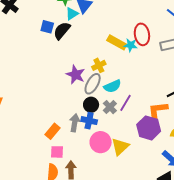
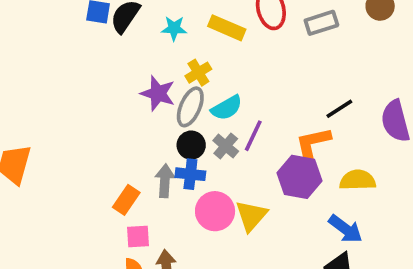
cyan star: (131, 45) -> (174, 28), moved

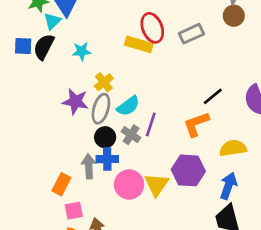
yellow rectangle: (227, 28) -> (139, 44), moved
purple hexagon: (300, 177) -> (188, 170), moved
blue arrow: (346, 229) -> (228, 186), turned -100

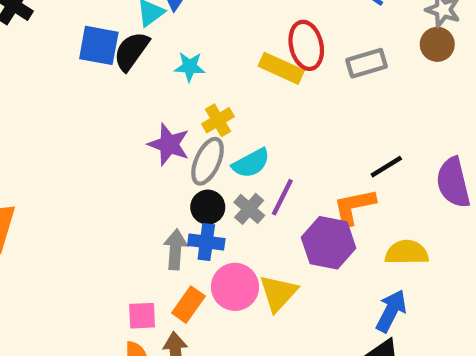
blue square: (23, 46) -> (99, 45), size x1.4
purple hexagon: (188, 170) -> (329, 243), moved
orange rectangle: (61, 184) -> (188, 305), moved

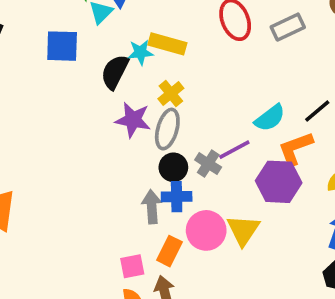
black semicircle: (131, 51) -> (115, 72), moved
yellow rectangle: (281, 68) -> (167, 44), moved
cyan semicircle: (251, 163) -> (270, 118), moved
purple line: (282, 197) -> (234, 150), turned 44

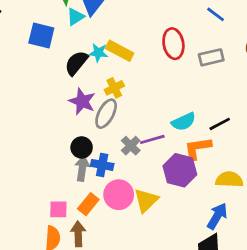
black circle: (173, 167) -> (82, 147), moved

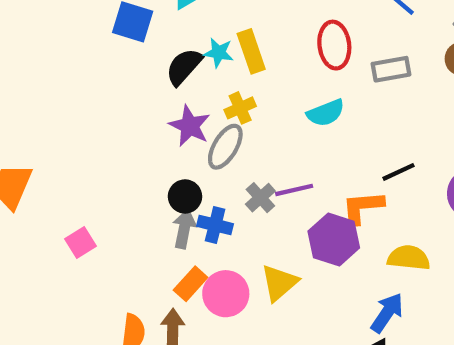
yellow rectangle: (120, 51) -> (251, 51), turned 40
cyan semicircle: (184, 122) -> (326, 113), moved
pink circle: (119, 195) -> (226, 294), moved
pink square: (58, 209) -> (80, 243), moved, turned -36

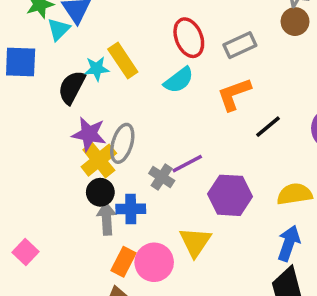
yellow cross: (240, 108) -> (99, 160), moved, size x1.4
cyan semicircle: (326, 113) -> (179, 80), moved
orange L-shape: (363, 207) -> (234, 94), moved

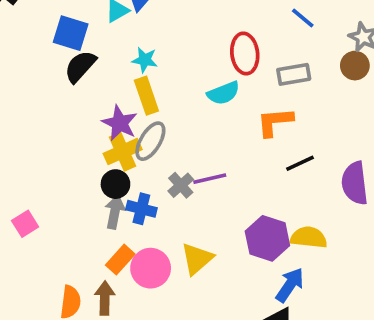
yellow rectangle: (123, 61) -> (146, 96), moved
black semicircle: (72, 87) -> (80, 66), moved
purple hexagon: (230, 195) -> (267, 238), moved

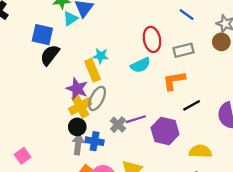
cyan star: (145, 60) -> (101, 56), moved
purple hexagon: (267, 238) -> (165, 131), moved

